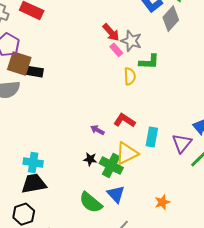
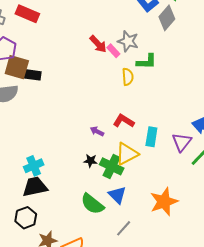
red arrow: (111, 32) -> (98, 44), moved
cyan cross: (33, 163) -> (34, 166), turned -30
orange star: (162, 202) -> (164, 202), size x1.8

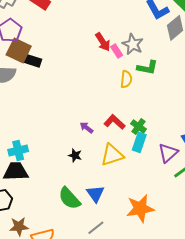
green cross: (112, 166) -> (138, 126), moved, size x0.7

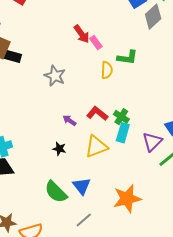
gray star: (133, 44) -> (55, 76), moved

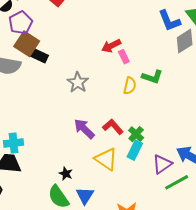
red arrow: (82, 34) -> (111, 46), turned 90
purple arrow: (69, 120) -> (84, 129), size x1.6
yellow triangle: (96, 147) -> (106, 159), turned 45
black star: (59, 149) -> (66, 174), moved

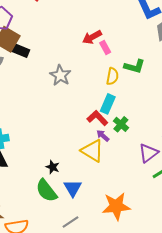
purple arrow: (84, 129) -> (103, 136), moved, size x0.6
cyan rectangle: (135, 150) -> (108, 104), moved

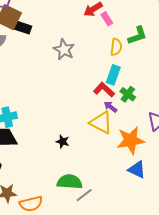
green L-shape: (134, 66) -> (137, 36), turned -30
blue triangle: (73, 188) -> (137, 170), moved, turned -30
green semicircle: (46, 191) -> (70, 182), moved, turned 135
orange star: (116, 206) -> (131, 140), moved

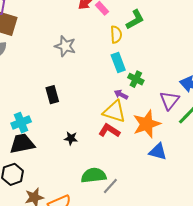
black rectangle: (23, 27) -> (52, 95), moved, turned 66
cyan rectangle: (113, 75) -> (118, 63), turned -30
red L-shape: (104, 90) -> (109, 131), moved
black star: (63, 142) -> (71, 138), moved

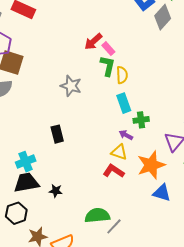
green L-shape: (135, 20) -> (108, 66), moved, turned -50
green cross: (136, 79) -> (141, 120), turned -35
yellow triangle: (114, 112) -> (119, 152), size x0.7
black star: (71, 138) -> (56, 191), moved

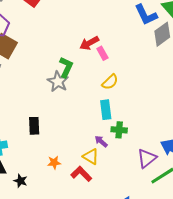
green L-shape: (108, 66) -> (66, 67), moved
yellow semicircle: (122, 75) -> (110, 82), turned 36
orange star: (151, 165) -> (54, 163), moved, size x0.5

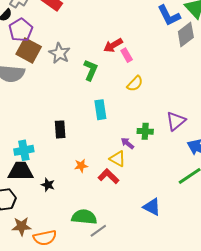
gray star: (58, 82) -> (60, 53), moved
cyan rectangle: (106, 110) -> (100, 110), moved
purple triangle: (147, 158) -> (176, 121), moved

